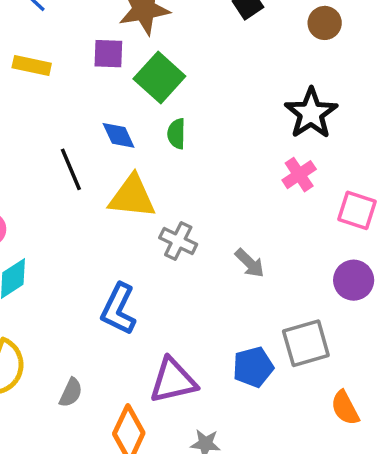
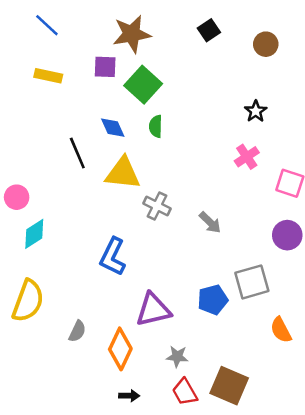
black star: (311, 113) -> (256, 111), size x0.6
gray semicircle: (71, 393) -> (77, 331), moved

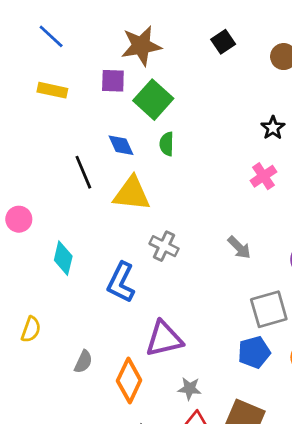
gray cross: (157, 206) -> (164, 246), moved
gray arrow: (210, 222) -> (239, 247), moved
cyan diamond: (34, 234) -> (63, 258), moved, turned -44
blue pentagon: (213, 300) -> (254, 352), moved
yellow semicircle: (28, 301) -> (31, 329), size x0.6

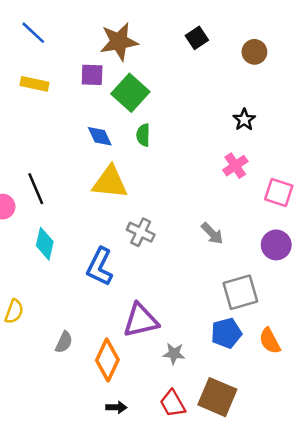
black line: (83, 172) -> (36, 189), moved
gray star: (190, 389) -> (174, 354), moved

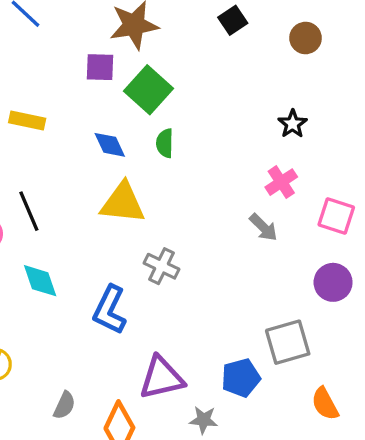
yellow rectangle: (35, 84) -> (27, 121), moved
gray arrow: (212, 233) -> (263, 227), moved
cyan diamond: (45, 244) -> (40, 281), turned -32
blue pentagon: (226, 333) -> (241, 378), moved

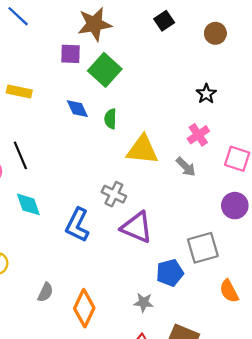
green semicircle: (165, 143) -> (110, 119), moved
yellow triangle: (123, 203) -> (142, 150), moved
purple triangle: (161, 378) -> (137, 227), moved, turned 36

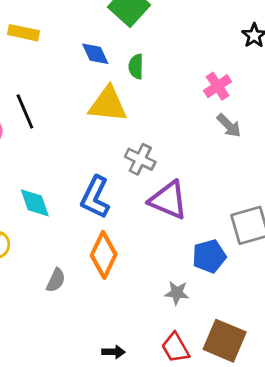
pink cross: (198, 135) -> (218, 86), moved
yellow triangle: (142, 150) -> (108, 104), moved
cyan diamond: (28, 204) -> (35, 203), moved
orange diamond: (84, 308) -> (104, 255), moved

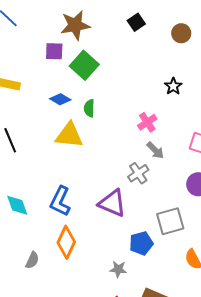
blue diamond: (95, 54) -> (60, 99), turned -35
gray cross: (140, 159) -> (138, 173), moved, turned 30

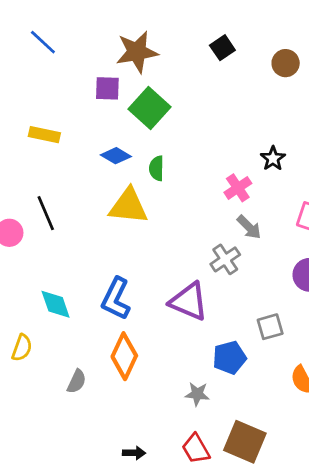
black star: (173, 86) -> (273, 158), moved
gray square: (170, 221) -> (270, 327), size x0.7

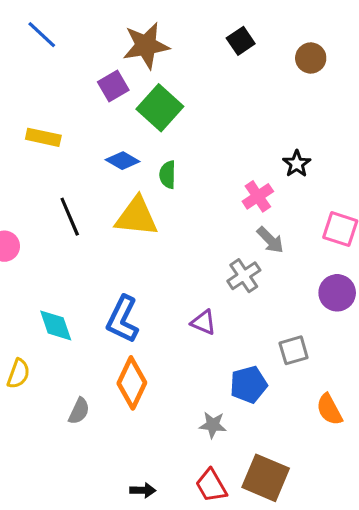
purple square: (107, 88) -> (113, 86), turned -32
black line: (46, 213) -> (70, 217), moved
purple triangle: (189, 301) -> (203, 322), size x0.6

